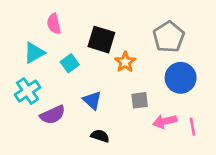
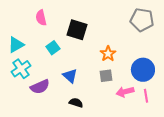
gray pentagon: (169, 37) -> (142, 20), moved, turned -30
cyan triangle: (34, 53) -> (16, 45), moved
orange star: (125, 62) -> (108, 54), moved
blue circle: (181, 78) -> (143, 70), moved

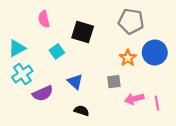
gray pentagon: (142, 20) -> (131, 21), moved
orange star: (108, 54) -> (128, 58), moved
blue circle: (143, 70) -> (155, 52), moved

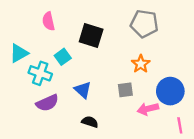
blue circle: (155, 52) -> (170, 91), moved
cyan cross: (22, 74) -> (40, 73), moved, turned -36
pink line: (157, 103) -> (180, 125), moved

